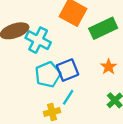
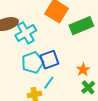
cyan cross: (38, 40) -> (26, 33), turned 30
orange star: (109, 67) -> (83, 70), moved

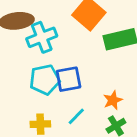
cyan line: (49, 83) -> (76, 116), moved

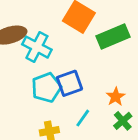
cyan cross: (42, 37) -> (37, 47), turned -32

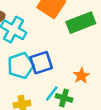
green cross: (123, 121) -> (64, 98), moved, turned -35

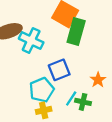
green rectangle: (81, 23) -> (76, 32), moved, turned -50
cyan pentagon: (21, 66) -> (42, 90), moved

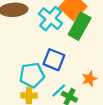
cyan cross: (31, 41) -> (51, 19), moved
blue square: (59, 70) -> (54, 60), turned 30

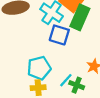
blue square: (54, 60) -> (59, 35), moved

